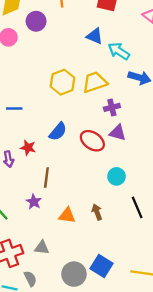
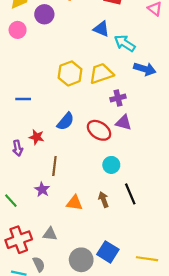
cyan circle: (116, 176) -> (111, 165), moved
black line: (137, 207) -> (130, 194), moved

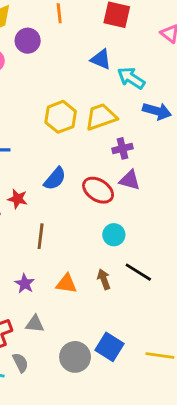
purple star: (42, 189) -> (25, 284), moved
black line: (130, 194) -> (138, 272), turned -35

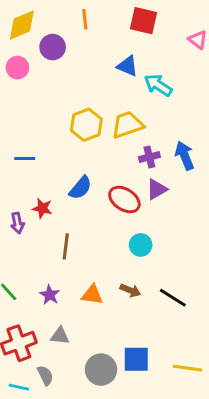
blue arrow: (157, 111) -> (185, 156), moved, turned -128
purple triangle: (130, 180) -> (157, 189), turned -45
black line: (138, 272) -> (173, 298), moved
brown arrow: (104, 279) -> (130, 290), turned 132
blue square: (110, 347) -> (136, 359), turned -32

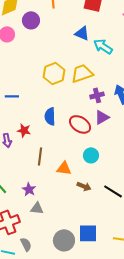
blue semicircle: (80, 188) -> (50, 116), turned 138
orange triangle: (92, 295) -> (64, 168), moved
gray triangle: (60, 336) -> (37, 208), moved

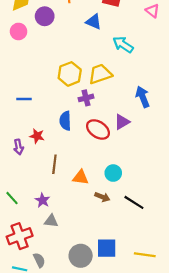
blue triangle: (82, 33) -> (94, 22), moved
purple cross: (97, 95) -> (86, 98), moved
cyan circle: (91, 155) -> (113, 173), moved

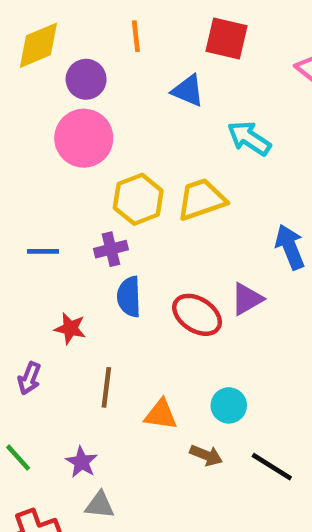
pink circle: (19, 31) -> (84, 138), moved, size x1.6
purple cross: (86, 98) -> (111, 249), moved
purple arrow: (19, 147) -> (29, 378), moved, turned 32

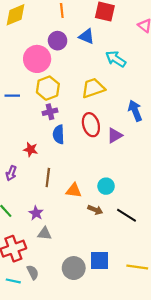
purple circle: (86, 79) -> (58, 41), moved
yellow hexagon: (138, 199) -> (48, 88), moved
blue line: (43, 251) -> (12, 96), moved
red ellipse: (197, 315) -> (91, 125), moved, turned 40

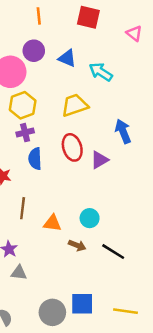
blue triangle: (87, 36) -> (67, 58), moved

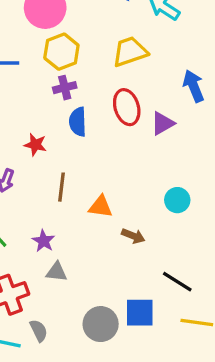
cyan circle: (90, 218) -> (177, 200), moved
black line: (113, 252) -> (177, 282), moved

